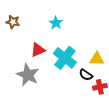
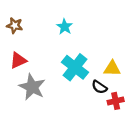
red triangle: (38, 50) -> (18, 60), moved

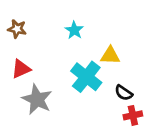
yellow triangle: (112, 68) -> (110, 55), moved
black semicircle: (99, 87) -> (124, 93), moved

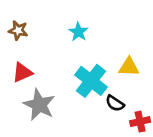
yellow triangle: (110, 55) -> (129, 67), moved
black semicircle: (124, 93) -> (115, 103), moved

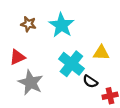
brown star: (18, 30) -> (28, 24), moved
cyan star: (78, 32) -> (61, 25), size x1.6

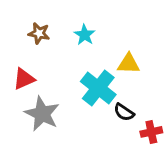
cyan star: (61, 25) -> (85, 35), size x0.6
yellow triangle: (101, 53) -> (129, 64), moved

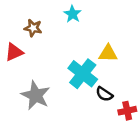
cyan star: (85, 35) -> (72, 14), moved
red triangle: (24, 79) -> (14, 52), moved

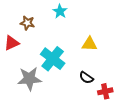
cyan cross: (83, 74) -> (53, 59), moved
gray star: (36, 95) -> (29, 79), turned -30

